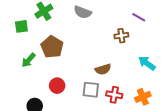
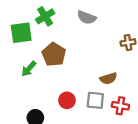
green square: (21, 26) -> (21, 33), size x1.5
red circle: (57, 86) -> (67, 100), moved

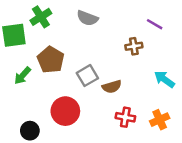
red circle: (67, 100) -> (65, 111), size x1.5
gray square: (95, 100) -> (87, 76), moved, turned -36

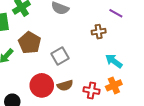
cyan arrow: (164, 79) -> (114, 61), moved
brown semicircle: (112, 87) -> (65, 85), moved
orange cross: (160, 120) -> (114, 85), moved

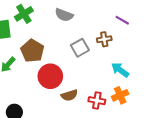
gray square: (60, 56) -> (80, 48), moved
red circle: (42, 85) -> (50, 76), moved

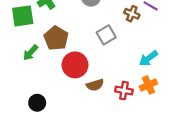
brown cross: (104, 39) -> (132, 14), moved, turned 32
cyan arrow: (120, 70) -> (148, 58), turned -72

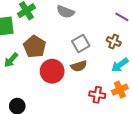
brown cross: (132, 14) -> (114, 41), moved
brown semicircle: (95, 85) -> (79, 66), moved

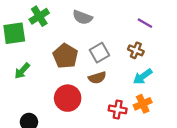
brown pentagon: (35, 47) -> (65, 56), moved
red circle: (52, 71) -> (68, 98), moved

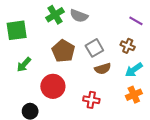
green cross: (39, 16) -> (55, 15), moved
brown semicircle: (97, 78) -> (103, 69), moved
red circle: (68, 98) -> (53, 86), moved
red cross: (118, 109) -> (91, 100), moved

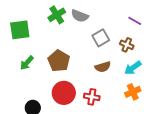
gray square: (94, 48) -> (101, 38), moved
brown pentagon: (63, 51) -> (59, 61), moved
red circle: (53, 86) -> (64, 93), moved

